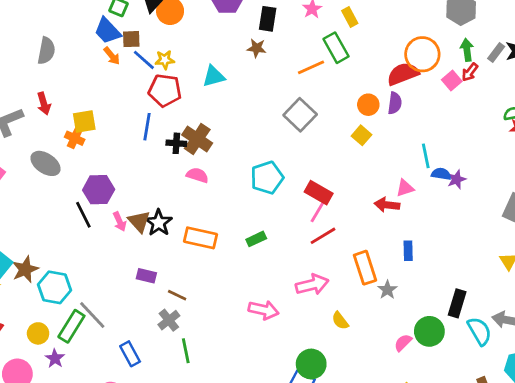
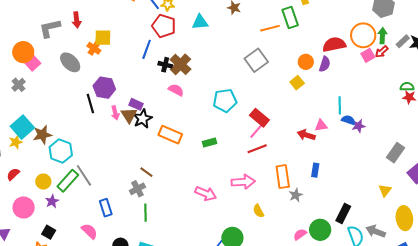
orange circle: (422, 54) -> (363, 35), moved
purple rectangle: (146, 276) -> (136, 104), moved

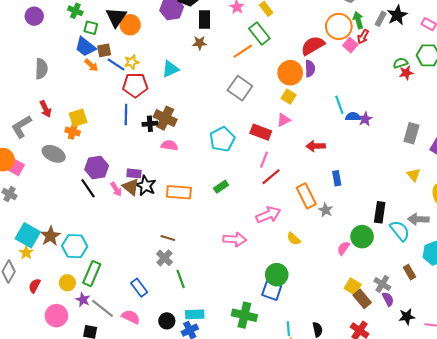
orange circle: (306, 62) -> (290, 73), size x1.5
red rectangle: (259, 118) -> (261, 132), moved
pink triangle: (321, 125) -> (284, 120), moved
gray line: (84, 175) -> (103, 308), moved

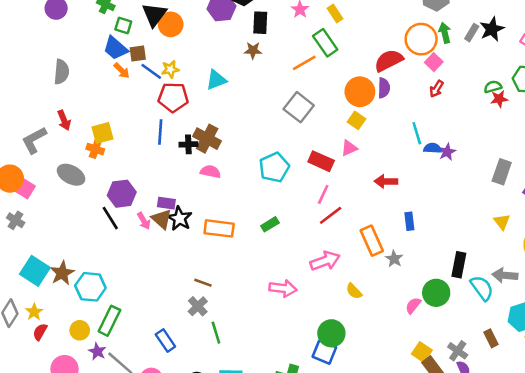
red arrow: (363, 37) -> (437, 89), moved
yellow star: (26, 253) -> (34, 312), moved

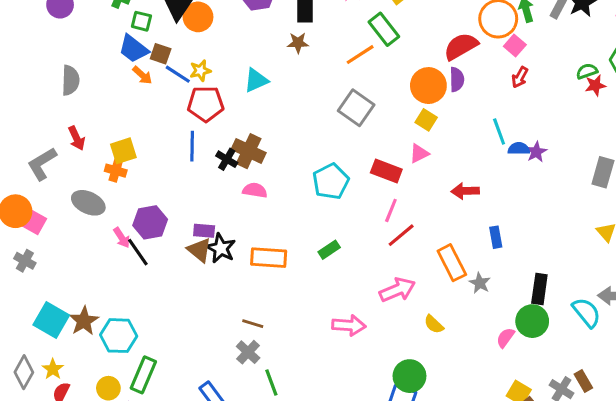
brown square: (138, 54) -> (161, 54), turned 30
black cross: (188, 144) -> (227, 159), turned 36
pink arrow: (144, 221) -> (122, 238), moved
black rectangle: (459, 265) -> (539, 289), moved
brown rectangle: (491, 338) -> (583, 381), moved

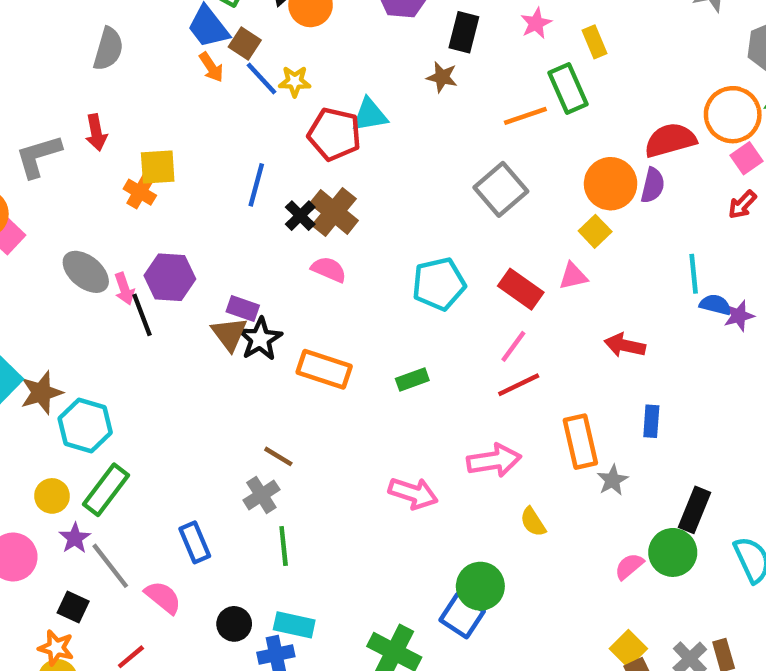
red pentagon: (206, 104) -> (334, 134), moved
gray ellipse: (88, 203) -> (86, 272), moved

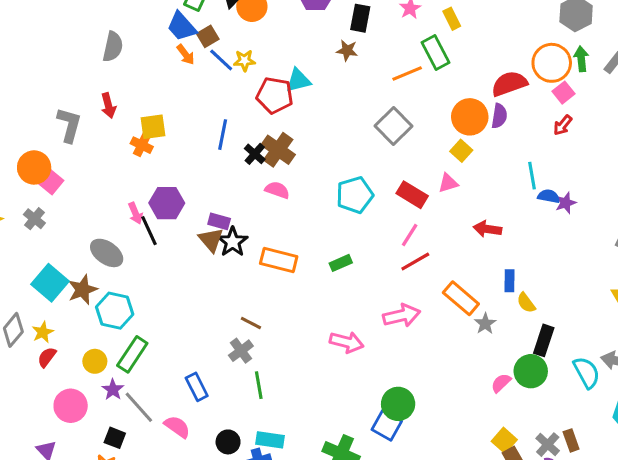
brown square: (245, 44) -> (208, 36), turned 30
gray L-shape: (38, 156) -> (69, 125), turned 126
gray ellipse: (86, 272) -> (107, 253), moved
orange rectangle: (580, 442) -> (461, 298), turned -33
yellow semicircle: (533, 522) -> (526, 303), moved

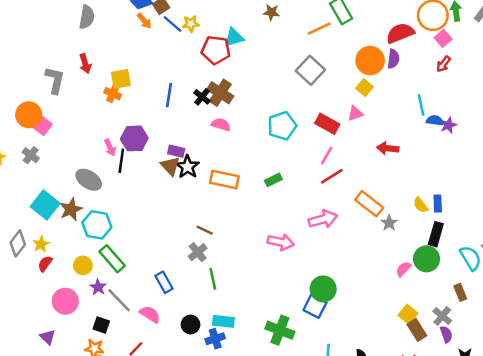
blue line: (223, 135) -> (169, 95), moved
black line: (149, 231) -> (121, 161), turned 35
blue rectangle: (509, 281) -> (438, 204), moved
green rectangle: (132, 354) -> (112, 259), turned -72
brown rectangle: (571, 440) -> (460, 292), moved

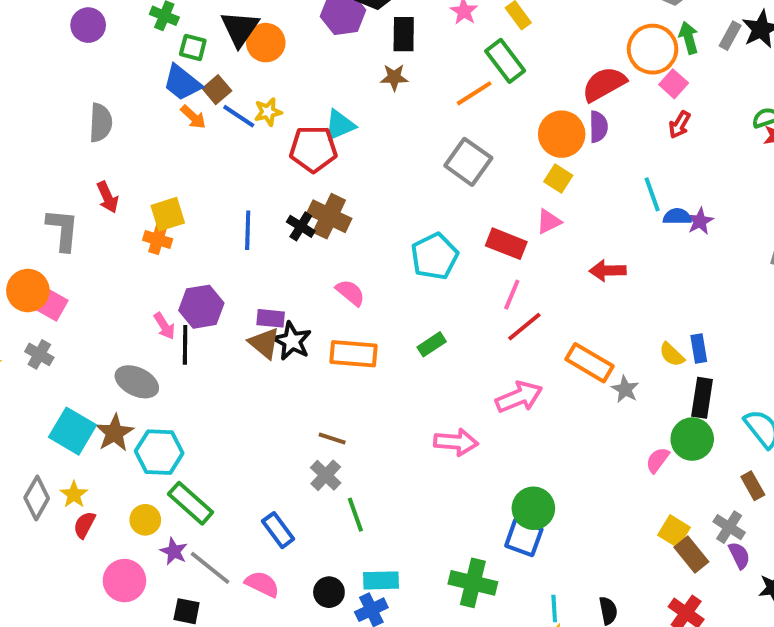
pink semicircle: (221, 125) -> (350, 293), moved, turned 30

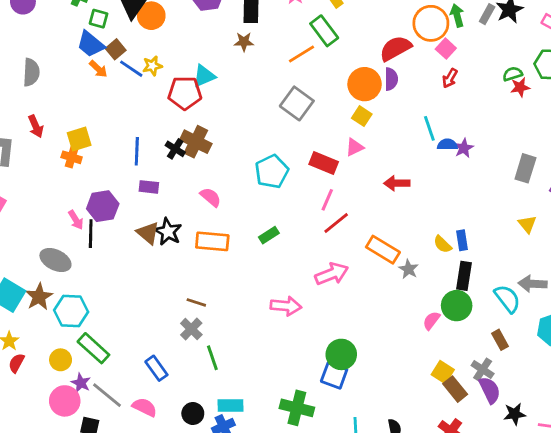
purple rectangle: (271, 318) -> (149, 187), moved
purple semicircle: (739, 555) -> (490, 390), size x1.4
pink circle: (124, 581) -> (65, 401), moved

